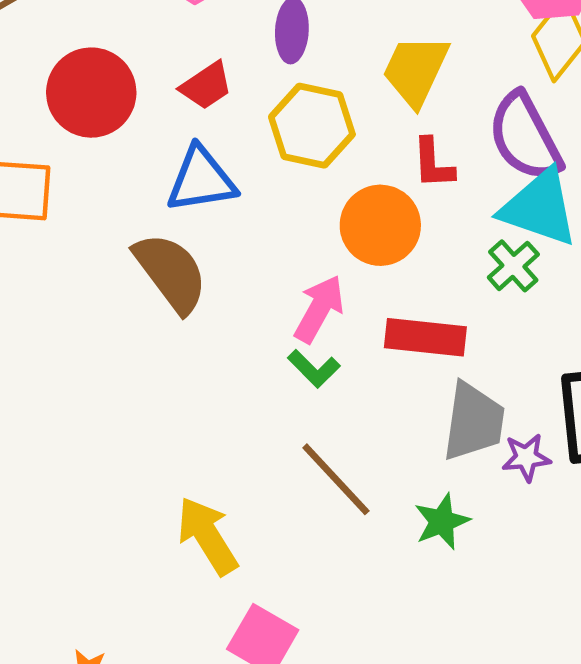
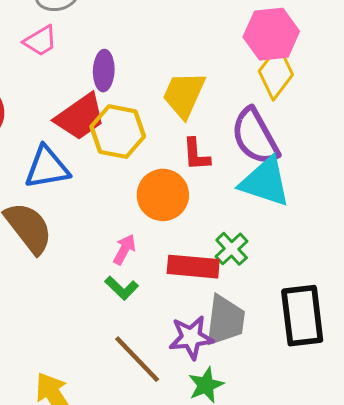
red trapezoid: (206, 86) -> (80, 117), moved, size x1.5
green cross: (513, 266) -> (232, 249), moved
pink arrow: (319, 309) -> (124, 249), size x0.7
purple star: (526, 457) -> (191, 337), moved, size x1.4

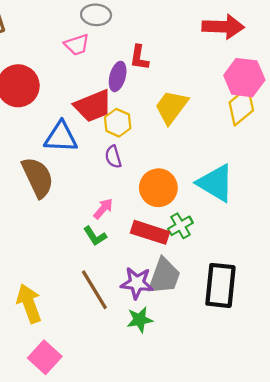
yellow hexagon: (118, 132) -> (118, 123), size x0.7
purple semicircle: (255, 136) -> (113, 157), moved, size x0.5
red L-shape: (196, 154) -> (139, 58), moved
orange circle: (163, 195) -> (158, 188), moved

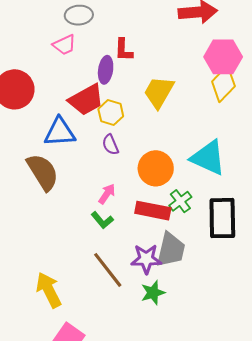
black rectangle: (220, 285) -> (222, 218), moved

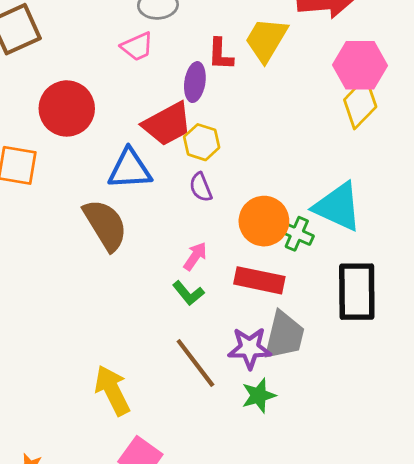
yellow trapezoid: (159, 92) -> (266, 40), moved
green cross: (180, 201) -> (297, 234), moved, turned -30

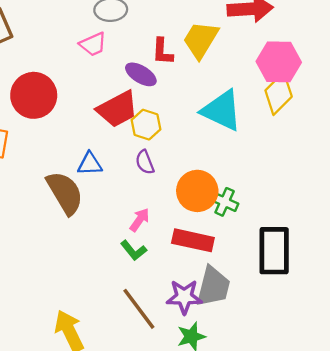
purple ellipse: (195, 82) -> (141, 74), turned -68
blue triangle: (130, 169) -> (90, 164), moved, size x0.7
cyan triangle: (338, 207) -> (222, 111), moved

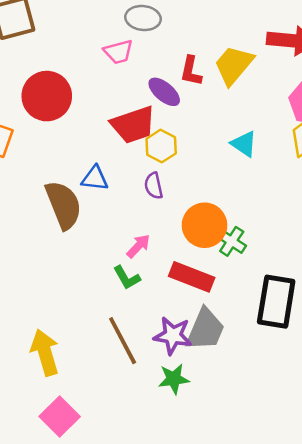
cyan triangle: (222, 111) -> (244, 144), size x0.6

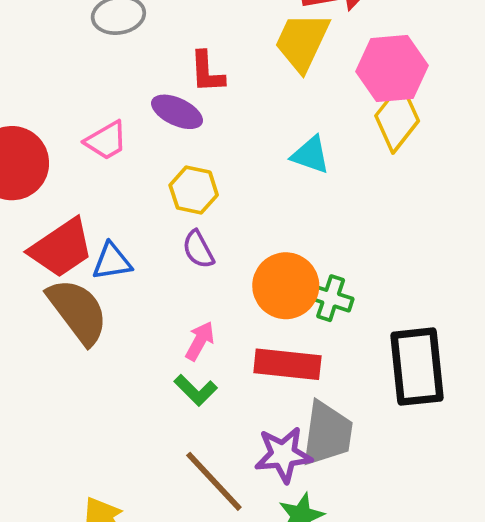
pink trapezoid: (118, 52) -> (106, 141), moved
yellow trapezoid: (234, 65) -> (302, 42), moved
red trapezoid: (133, 125) -> (61, 248), moved

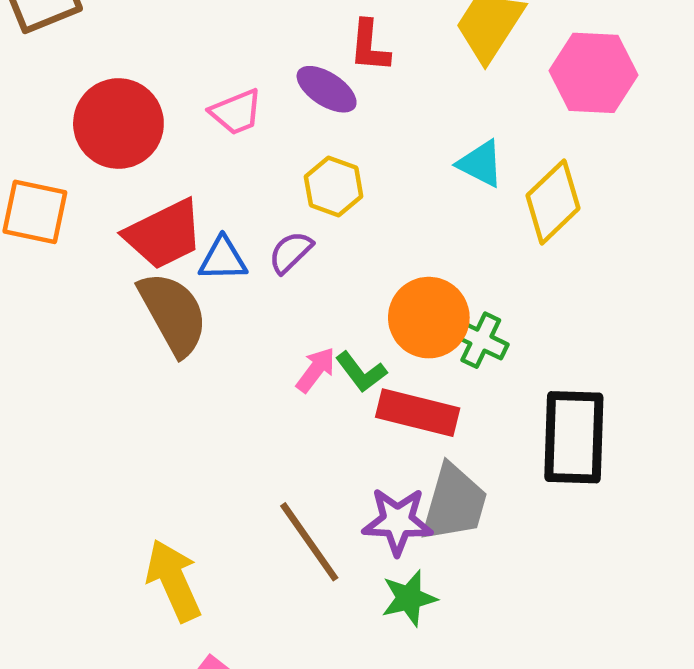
yellow diamond: (397, 118) -> (553, 202), moved
purple semicircle: (198, 249) -> (291, 252), moved, turned 66
green L-shape: (196, 390) -> (361, 372), moved

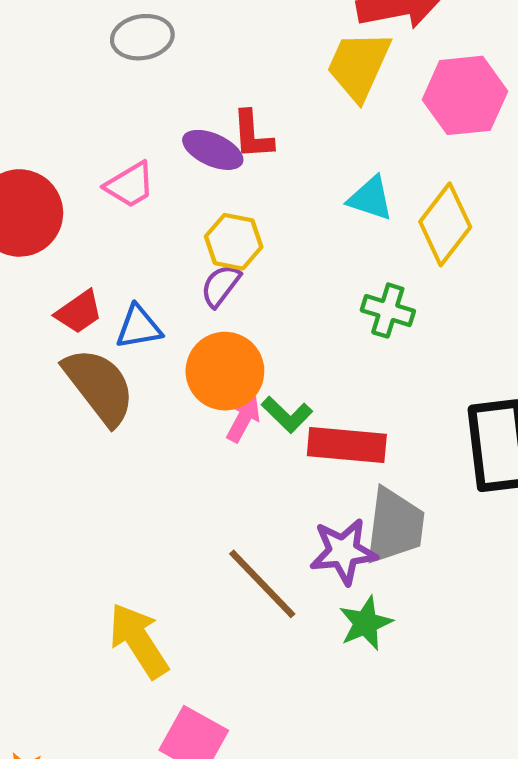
red L-shape: (369, 46) -> (252, 135), moved
red trapezoid: (164, 234) -> (79, 312), size x0.6
purple semicircle: (291, 252) -> (221, 286), moved
orange circle: (429, 318) -> (225, 371), moved
green cross: (481, 340) -> (388, 311), moved

